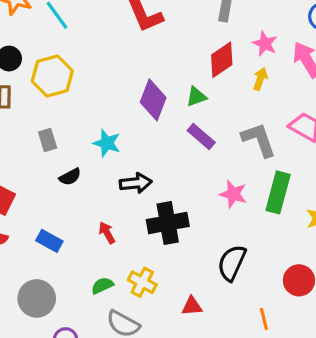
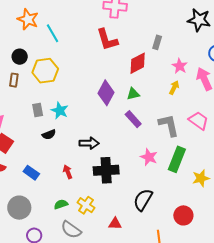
red diamond: (222, 60) -> (138, 63), moved
cyan star: (107, 143) -> (60, 111), moved

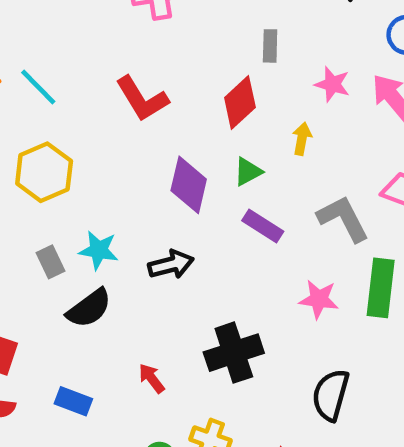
red L-shape: (107, 40) -> (142, 99), moved
yellow arrow: (174, 88) -> (302, 139), moved
black semicircle: (49, 134) -> (89, 308), size x1.5
black arrow: (89, 143) -> (171, 264), moved

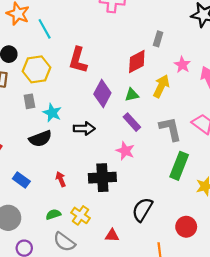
red L-shape: (142, 99) -> (78, 60), moved, turned 32
yellow arrow: (302, 139) -> (161, 86), size x1.5
gray rectangle: (51, 262) -> (29, 101), moved
pink star: (319, 299) -> (125, 151), moved

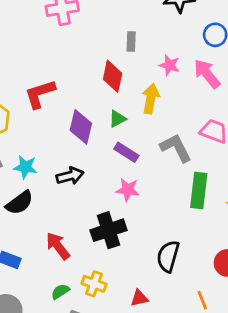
red L-shape: (78, 60) -> (40, 94), turned 72
red diamond: (137, 62) -> (113, 76), turned -35
red arrow: (61, 179) -> (58, 246), size x1.5

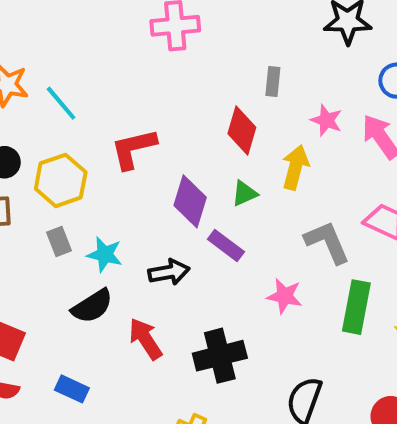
purple rectangle: (126, 152) -> (226, 246), moved
pink star: (128, 190) -> (285, 296), moved
red arrow: (58, 246) -> (145, 339), moved

